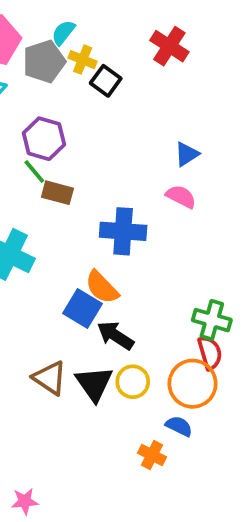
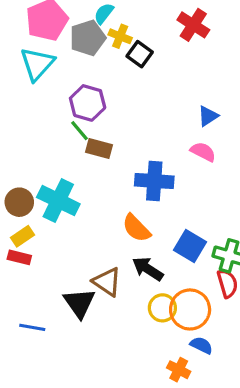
blue square: (83, 308) -> (190, 246), moved
brown triangle: (50, 378) -> (107, 282), moved
black triangle: (94, 384) -> (79, 303), moved
orange circle: (193, 384) -> (190, 309), moved

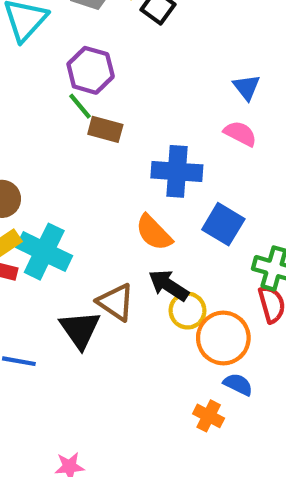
blue triangle: (208, 116) -> (247, 87), turned -35
cyan cross: (58, 201) -> (44, 252), moved
blue square: (190, 246) -> (223, 224), moved
yellow circle: (162, 308) -> (187, 311), moved

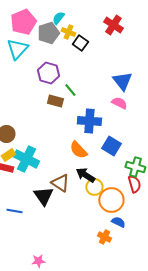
blue triangle: (247, 87) -> (122, 81), size x1.5
green line: (80, 106) -> (70, 90), moved

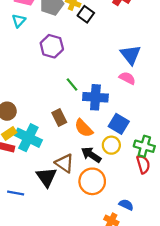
cyan triangle: (17, 49) -> (19, 21), size x0.6
green line: (70, 90) -> (72, 84), moved
brown rectangle: (55, 101) -> (59, 117), moved, turned 49
yellow circle: (94, 187) -> (111, 145), moved
orange circle: (111, 200) -> (92, 181), moved

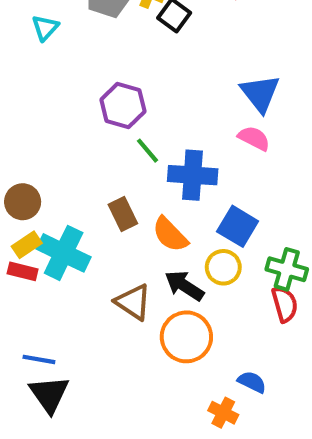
purple hexagon: (52, 46) -> (123, 106), moved
black triangle: (46, 177) -> (49, 394), moved

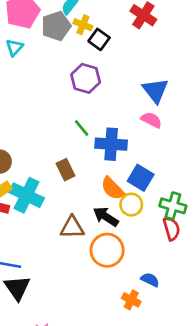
purple hexagon: (123, 106) -> (86, 78), moved
orange semicircle: (170, 235) -> (112, 188), moved
brown triangle: (133, 302) -> (72, 227), turned -35

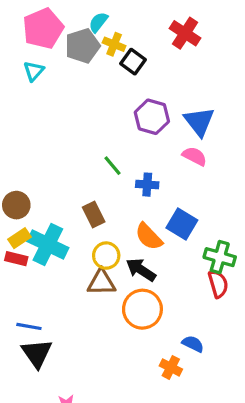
purple hexagon: (86, 78) -> (152, 117), moved
blue cross: (111, 144) -> (147, 185), size x0.6
yellow circle: (131, 205) -> (106, 256), moved

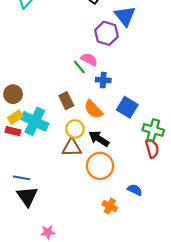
blue triangle: (199, 122) -> (125, 16), moved
pink semicircle: (194, 156) -> (89, 59), moved
orange semicircle: (149, 237) -> (93, 109), moved
orange cross: (171, 367) -> (110, 206), moved

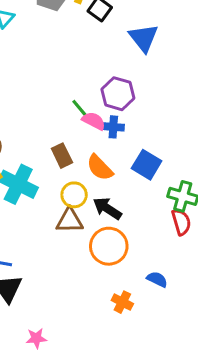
purple hexagon: (107, 33) -> (118, 94), moved
pink semicircle: (89, 59) -> (94, 121), moved

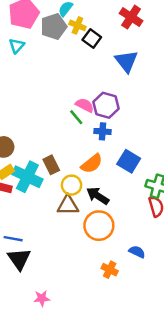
pink semicircle: (94, 121) -> (85, 105), moved
brown rectangle: (62, 156) -> (51, 165), moved
orange semicircle: (100, 168) -> (92, 164), turned -85

